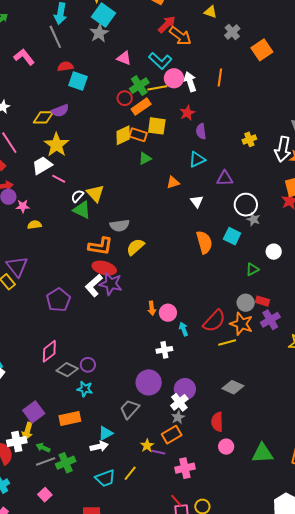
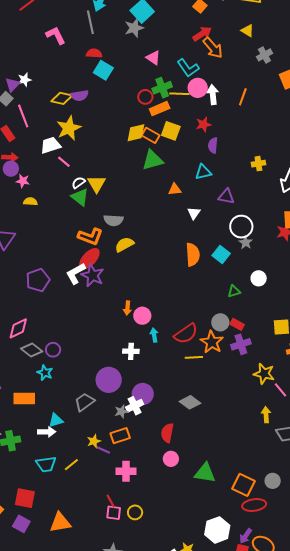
green triangle: (145, 158) -> (152, 160), size x1.6
red ellipse: (104, 268) -> (89, 259), turned -75
gray star: (178, 417) -> (121, 412), moved

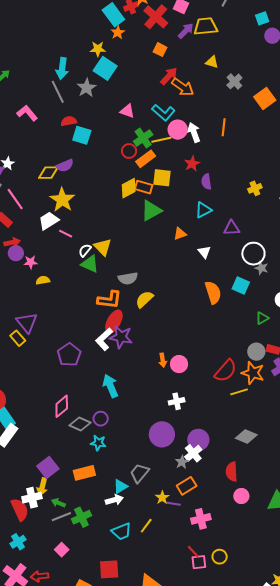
gray star: (134, 28) -> (87, 88), moved
cyan arrow: (154, 335) -> (110, 386), moved, size x1.6
gray trapezoid: (84, 402) -> (140, 473), moved

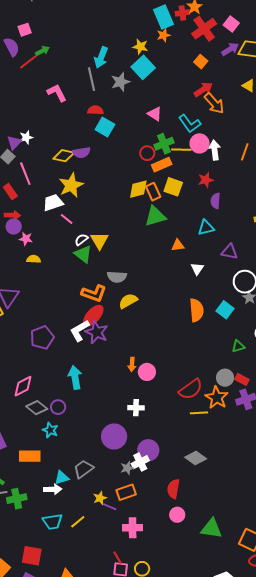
orange rectangle: (144, 187) -> (153, 192), turned 36

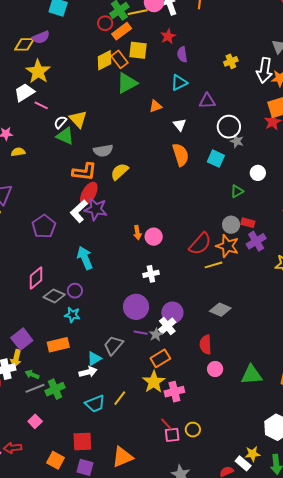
orange semicircle: (197, 310) -> (181, 155), moved
yellow star: (100, 498) -> (154, 382), moved, size x1.6
purple line: (110, 507) -> (141, 333), moved

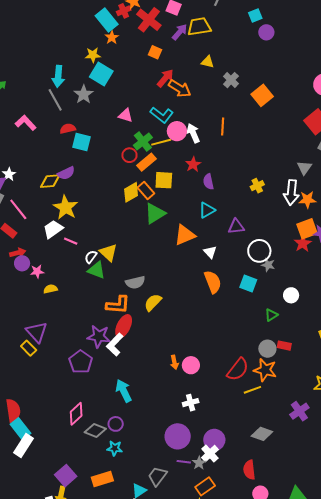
orange triangle: (155, 106) -> (185, 235), size x1.6
purple star: (96, 209) -> (99, 336), moved
purple cross: (256, 241) -> (299, 411), moved

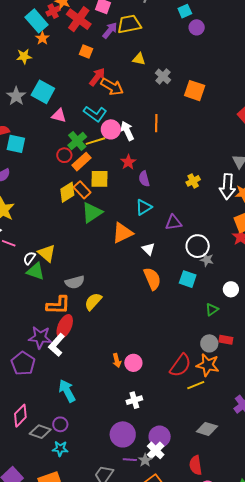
cyan square: (101, 74) -> (43, 92), moved
orange square: (262, 95) -> (195, 91), turned -30

